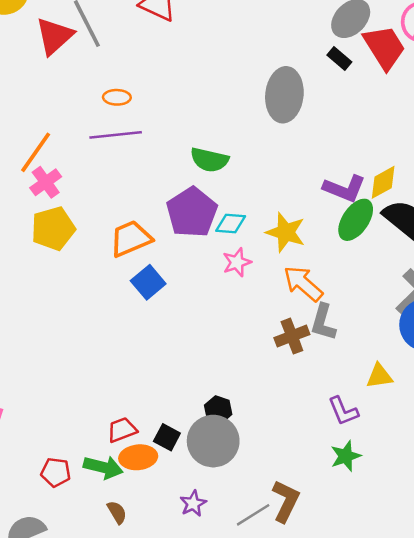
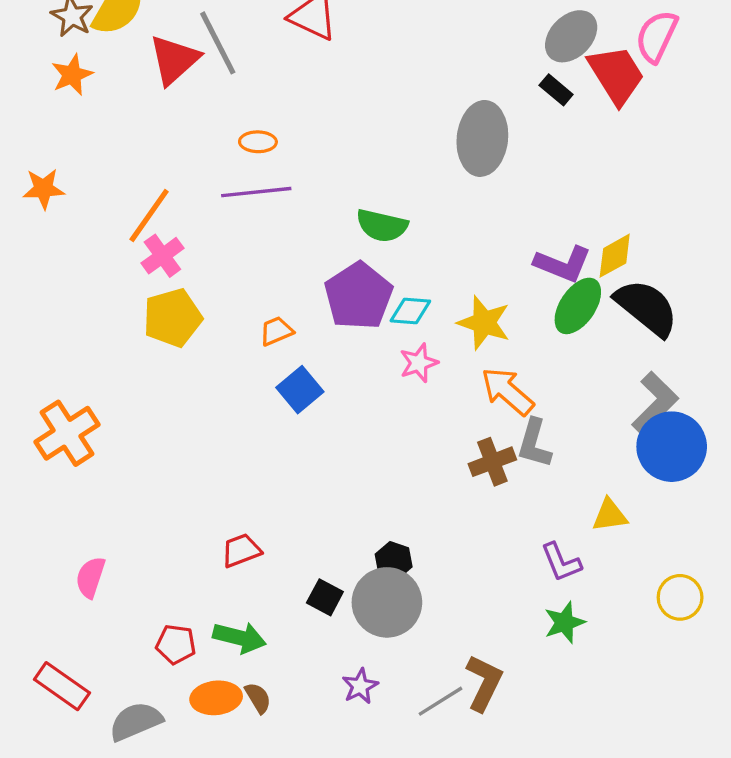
orange trapezoid: (131, 239) -> (276, 331), size x0.6
red trapezoid: (122, 430) -> (241, 550), moved
orange ellipse: (138, 457) -> (216, 698), moved

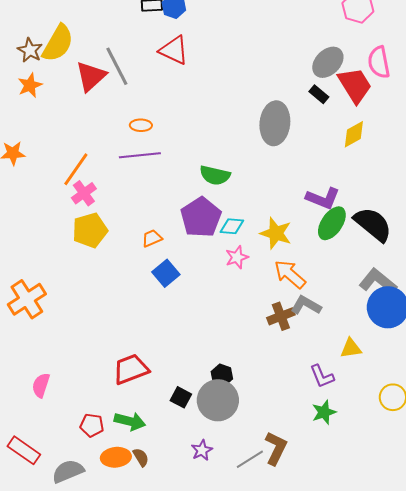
pink semicircle: (657, 36) -> (379, 62), turned -36
yellow diamond: (615, 256) -> (354, 134), moved
gray L-shape: (655, 403) -> (378, 281), turned -96
gray L-shape: (534, 443) -> (306, 305), turned 104
red trapezoid: (241, 550) -> (131, 369), size x1.5

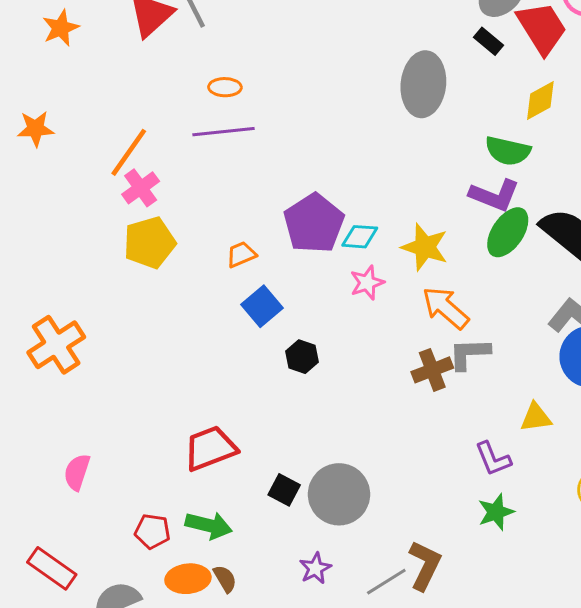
green semicircle: (215, 175) -> (508, 151), moved
gray L-shape: (306, 305) -> (469, 354), turned -32
black hexagon: (222, 375) -> (302, 357), moved

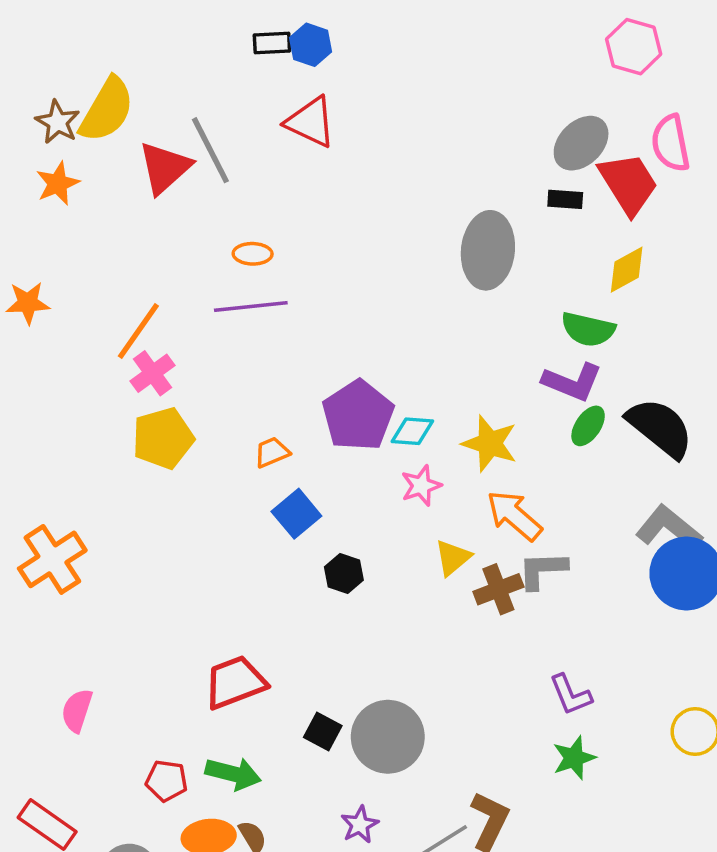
black rectangle: (489, 41) -> (565, 199), turned -36
green ellipse: (508, 232) -> (588, 426), size x0.7
yellow triangle: (536, 417) -> (453, 558), moved, turned -32

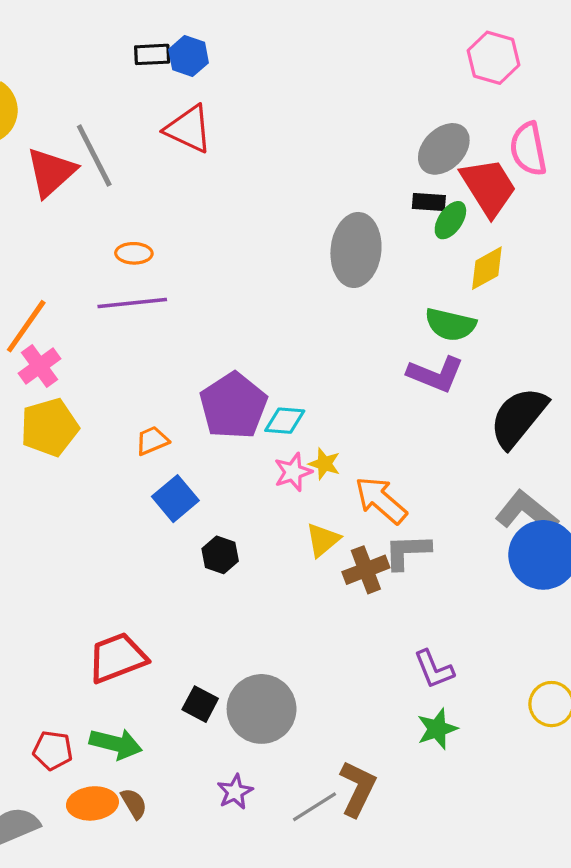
green ellipse: (588, 426) -> (450, 220), moved
black semicircle: (660, 428) -> (518, 417), turned -90
yellow star: (490, 443) -> (324, 464), moved, size x0.6

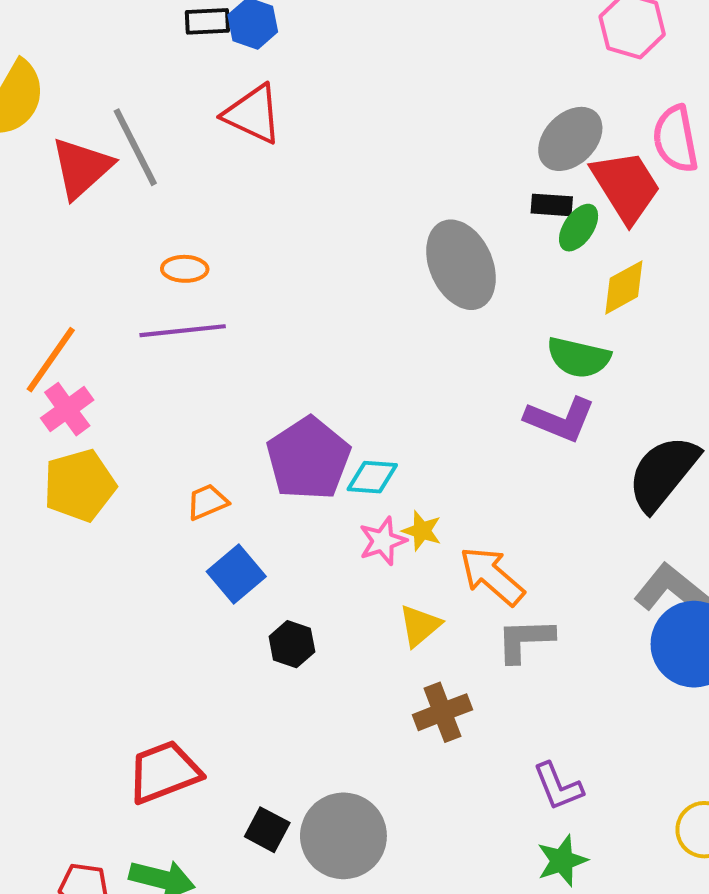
gray ellipse: (356, 250) -> (461, 265), turned -30
brown cross: (366, 570) -> (442, 712), moved

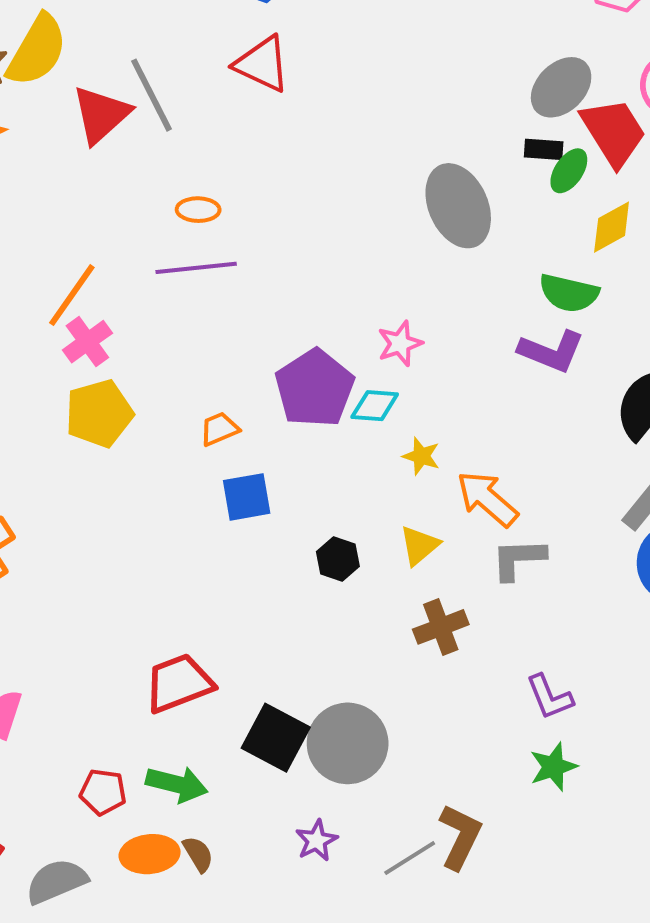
pink star: (383, 541) -> (400, 344), moved
blue square: (236, 574) -> (247, 497), turned 30
black hexagon: (292, 644) -> (338, 559), moved
black square: (267, 830) -> (276, 738), size x1.6

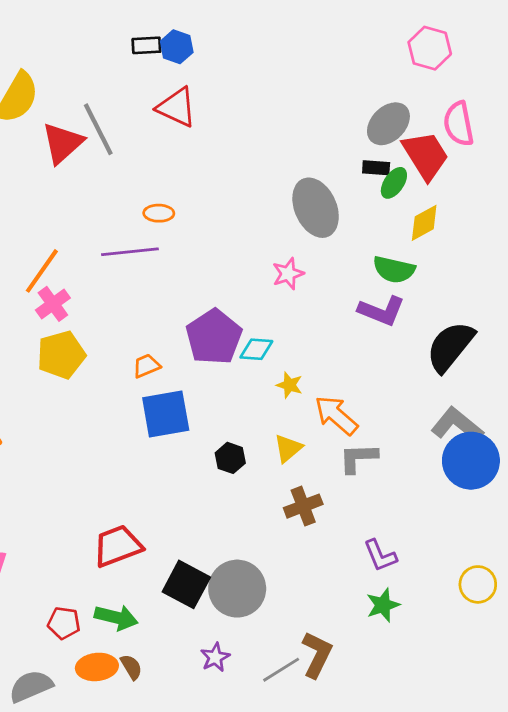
orange ellipse: (198, 210) -> (159, 213), moved
pink star: (400, 344) -> (288, 274), moved
blue square: (247, 497) -> (166, 414), size x1.4

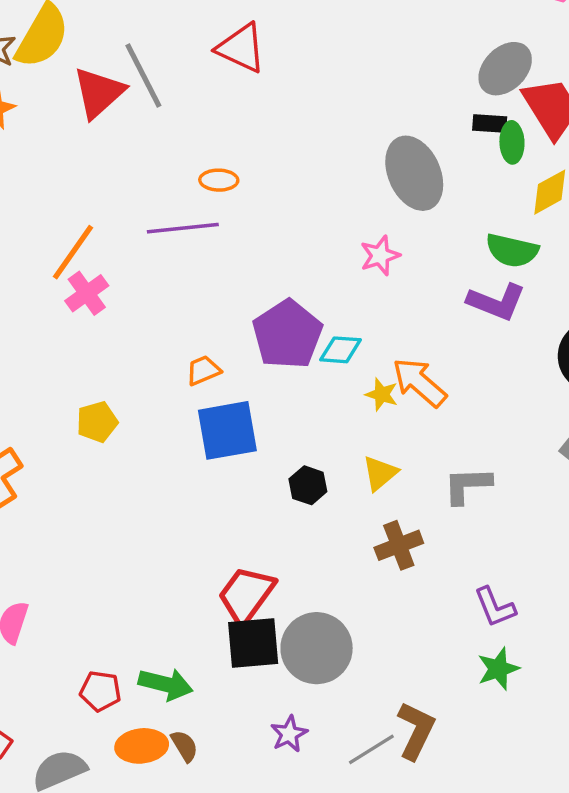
green ellipse: (394, 183) -> (512, 142), turned -36
yellow pentagon: (61, 355) -> (97, 422), moved, size x0.7
orange arrow: (336, 415) -> (419, 382), moved
red trapezoid: (118, 546) -> (246, 595), moved, turned -33
black square: (186, 584) -> (253, 643), turned -33

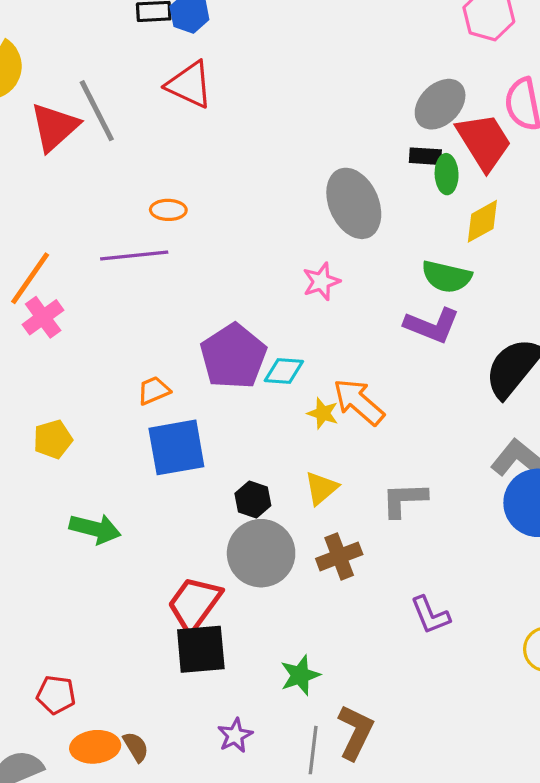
gray circle: (317, 648) -> (261, 553), moved
green star: (498, 669) -> (300, 675), moved
green arrow: (166, 684) -> (95, 529), moved
gray line: (371, 749) -> (313, 750), turned -51

